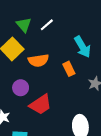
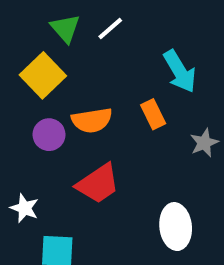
orange semicircle: (38, 60) -> (92, 120), moved
purple circle: (21, 88) -> (49, 135), moved

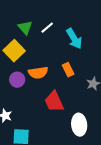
cyan arrow: (180, 71) -> (74, 39), moved
red trapezoid: (98, 184) -> (54, 102), moved, turned 100

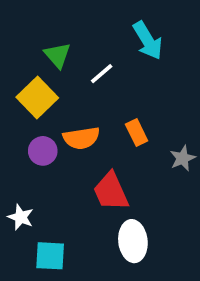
white line: (47, 28) -> (102, 74), moved
cyan arrow: (74, 39) -> (148, 40), moved
white ellipse: (79, 125) -> (133, 241), moved

